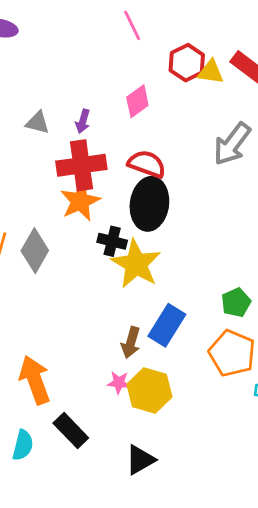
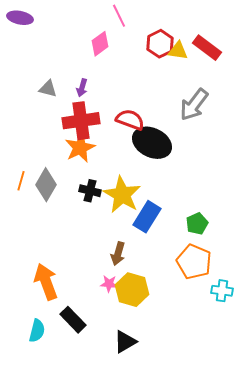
pink diamond: (137, 101) -> (100, 44), moved
black ellipse: (149, 204) -> (152, 143), moved, turned -72
black cross: (112, 241) -> (90, 191), moved
blue rectangle: (167, 325) -> (147, 217), moved

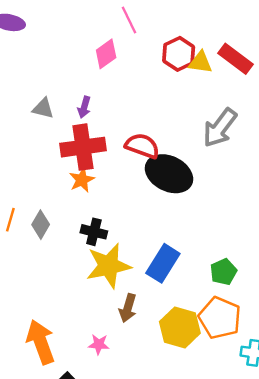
orange star: (80, 148) -> (82, 180), size x0.7
gray diamond: (46, 185) -> (41, 225), size x0.7
yellow star: (122, 195) -> (108, 266), moved, turned 30
pink star: (109, 284) -> (99, 344), moved
yellow hexagon: (132, 290) -> (180, 327), moved

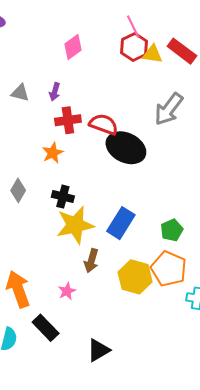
pink line: (129, 20) -> (133, 27), moved
red cross: (83, 147) -> (68, 120), moved, size x0.7
pink star: (99, 344) -> (67, 291), turned -30

